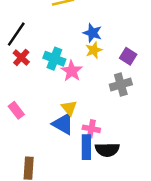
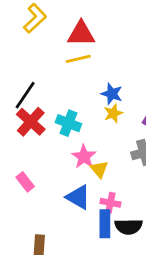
red cross: (21, 57) -> (31, 122), size x1.5
pink star: (72, 71) -> (84, 157), moved
yellow triangle: (69, 108) -> (99, 169), moved

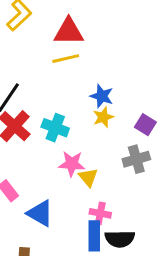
pink star: (84, 157) -> (72, 164), turned -30
blue triangle: (78, 197) -> (40, 213), moved

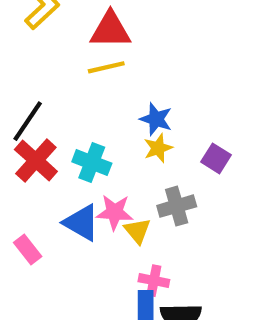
gray cross: (136, 159) -> (177, 206), moved
blue triangle: (40, 213) -> (81, 223), moved

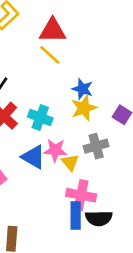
yellow line: (106, 67) -> (50, 55), turned 55
yellow star: (158, 148) -> (84, 108), size x1.4
pink cross: (154, 281) -> (81, 195), size x1.5

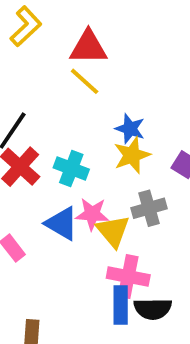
yellow triangle: (70, 162) -> (113, 231), size x1.4

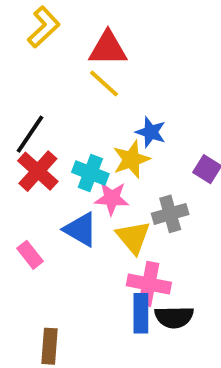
yellow star: (132, 155) -> (131, 159), moved
pink star: (92, 214) -> (112, 198), moved

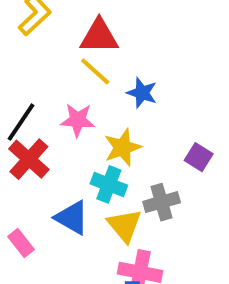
blue star: (151, 132) -> (142, 93), moved
cyan cross: (90, 173) -> (109, 184), moved
pink star: (112, 198) -> (78, 120), moved

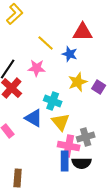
red triangle: (99, 36) -> (83, 32), moved
yellow star: (122, 147) -> (78, 82), moved
gray cross: (162, 202) -> (86, 137), moved

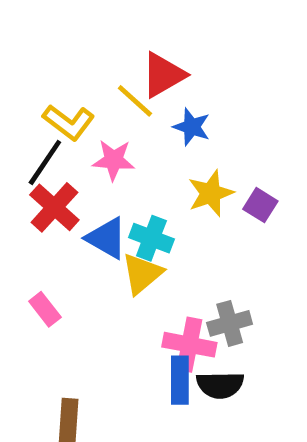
yellow L-shape: (15, 14) -> (69, 122), moved, turned 80
red triangle: (83, 32) -> (163, 75), moved, turned -30
blue triangle: (34, 118) -> (107, 238), moved
yellow triangle: (61, 122) -> (142, 274), moved, turned 30

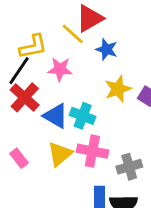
yellow L-shape: (69, 122) -> (33, 47), turned -48
yellow triangle: (142, 274) -> (60, 154), moved
pink cross: (189, 345) -> (92, 151), moved

